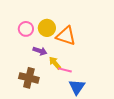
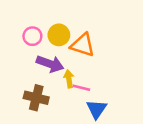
purple arrow: (40, 51) -> (50, 64), size x1.5
yellow arrow: (55, 63) -> (69, 79), turned 32

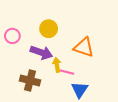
pink circle: (32, 36) -> (12, 36), moved
orange triangle: (83, 45) -> (84, 47), moved

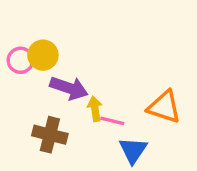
yellow circle: (49, 29) -> (43, 55), moved
orange triangle: (84, 47) -> (164, 107), moved

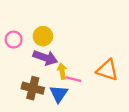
yellow circle: (43, 55) -> (43, 36), moved
blue triangle: (133, 150) -> (59, 94), moved

